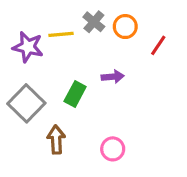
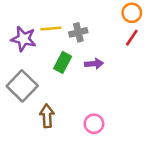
gray cross: (94, 22) -> (78, 32), moved, turned 36
orange circle: (125, 27) -> (132, 13), moved
green rectangle: (75, 94) -> (63, 62), moved

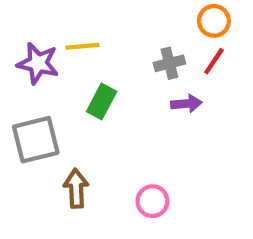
gray cross: (78, 32) -> (169, 63), moved
purple arrow: (94, 64) -> (186, 104), moved
gray square: (22, 86) -> (36, 140), turned 32

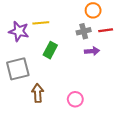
orange circle: (214, 21) -> (93, 10), moved
red line: (214, 61) -> (106, 30), turned 48

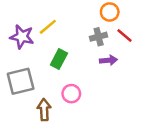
yellow line: (41, 23) -> (48, 27), turned -35
red line: (106, 30) -> (124, 35), turned 48
pink circle: (75, 99) -> (71, 94), moved

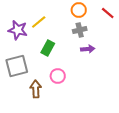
orange circle: (110, 12) -> (79, 10), moved
red line: (124, 35) -> (108, 13), moved

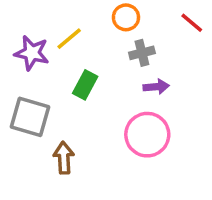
orange circle: (79, 10) -> (126, 17), moved
gray square: (17, 66) -> (30, 117), turned 30
pink circle: (58, 76) -> (147, 135), moved, size x1.6

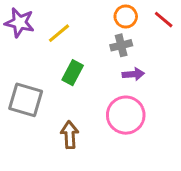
orange circle: (126, 17) -> (126, 16), moved
purple star: (32, 53) -> (20, 23), moved
brown arrow: (64, 158) -> (70, 135), moved

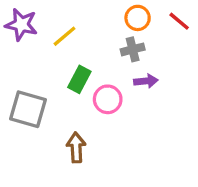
pink circle: (126, 115) -> (108, 99), moved, size x0.7

